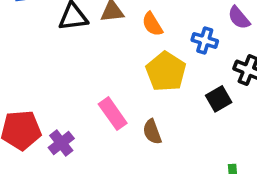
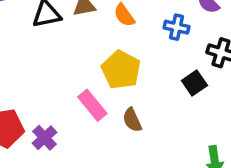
yellow pentagon: (166, 72) -> (121, 70), moved

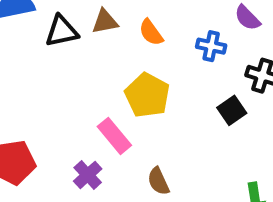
brown semicircle: (132, 120) -> (158, 181), moved
purple cross: (44, 138) -> (88, 175), moved

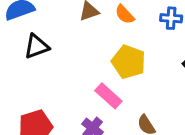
black triangle: (62, 31) -> (37, 46), moved

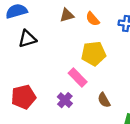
yellow pentagon: (129, 62) -> (94, 54), turned -30

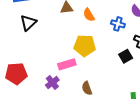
black triangle: (27, 39) -> (28, 23), turned -36
pink rectangle: (78, 77) -> (67, 64), turned -72

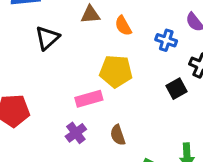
black triangle: (28, 23) -> (47, 38), moved
purple cross: (52, 83) -> (76, 133), moved

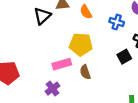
black triangle: (47, 38) -> (42, 16), moved
brown semicircle: (118, 135) -> (85, 72), moved

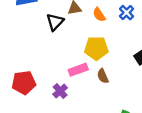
blue cross: (117, 22) -> (127, 13), moved, turned 32
purple cross: (53, 89) -> (60, 91), moved

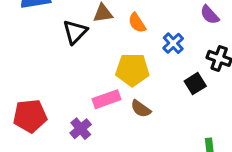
blue cross: (127, 13) -> (173, 43), moved
brown semicircle: (103, 76) -> (141, 109), turned -32

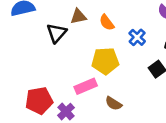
brown semicircle: (141, 109) -> (114, 103), moved
red pentagon: (30, 116) -> (39, 101), moved

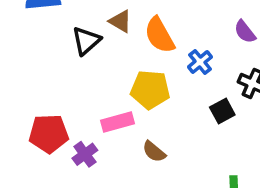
brown triangle: (78, 16) -> (120, 21), turned 35
orange semicircle: (107, 22) -> (159, 35), size x1.5

